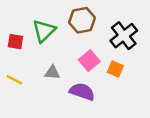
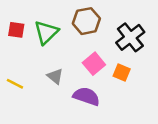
red square: (15, 42) -> (16, 30), moved
gray triangle: (52, 73) -> (55, 76), turned 35

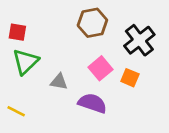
green triangle: (46, 32) -> (25, 62), moved
gray triangle: (55, 76) -> (59, 82), turned -30
yellow line: (15, 84) -> (16, 111), moved

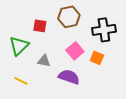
red square: (17, 32) -> (40, 26), moved
black cross: (139, 40) -> (104, 30), turned 30
yellow line: (16, 111) -> (21, 81), moved

